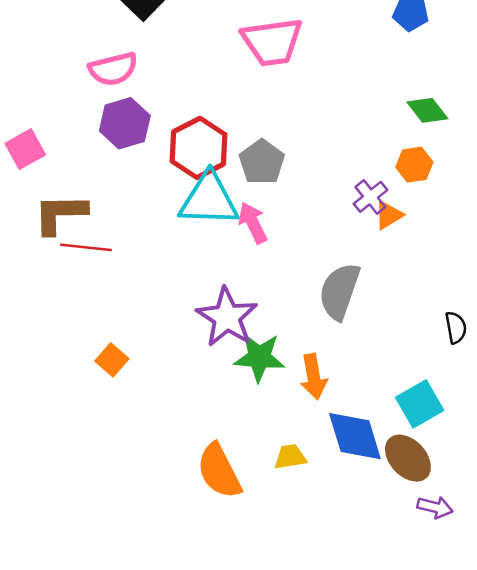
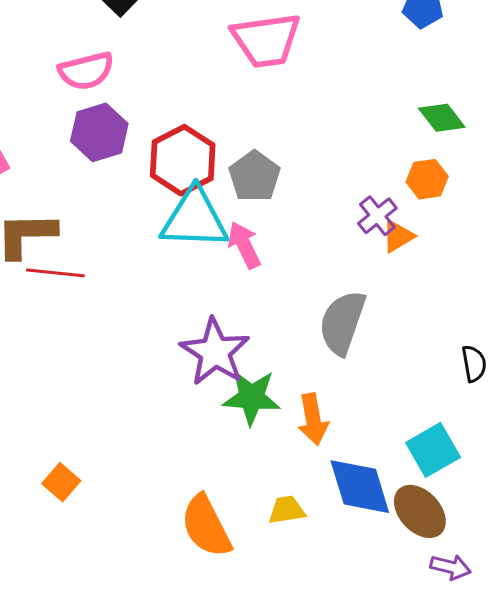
orange square: (112, 360) -> (61, 482), moved

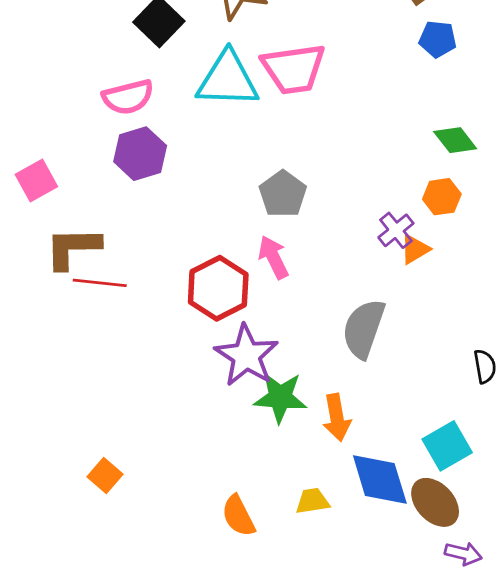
red hexagon: (183, 160) -> (218, 288), moved
cyan triangle: (194, 219) -> (228, 79), moved
orange semicircle: (206, 526) -> (238, 516), size x0.7

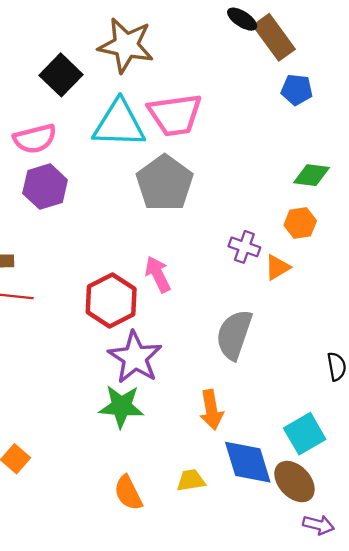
green diamond: (455, 140) -> (312, 175), turned -45
gray pentagon: (283, 194) -> (165, 183), moved, size x1.4
purple cross: (396, 230) -> (244, 247), moved, turned -32
green star: (280, 397) -> (121, 406), moved

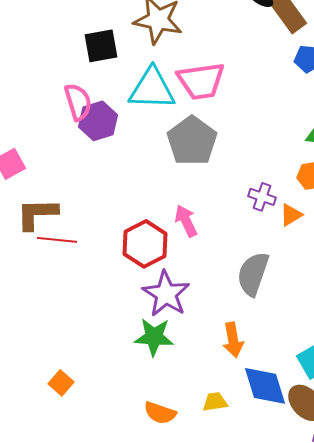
black square: (61, 75) -> (101, 46), turned 36
pink semicircle: (35, 139) -> (78, 102), turned -93
purple hexagon: (45, 187) -> (98, 121), moved
orange semicircle: (128, 493) -> (160, 413), turned -44

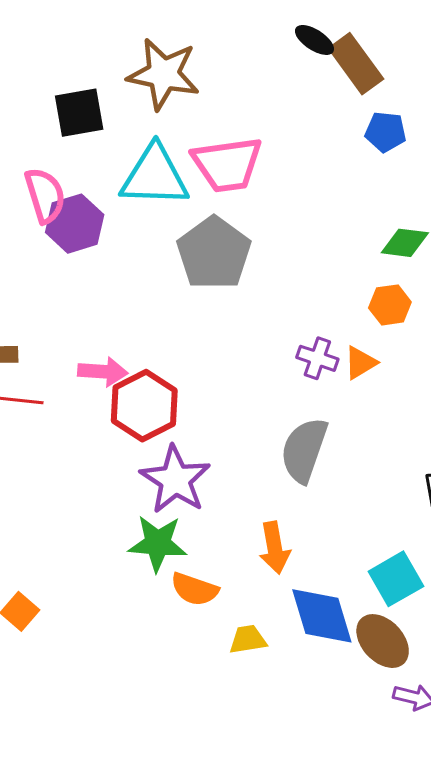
purple cross: (262, 197) -> (317, 358), moved
pink arrow: (186, 221) -> (103, 372), moved, turned 120
orange semicircle: (160, 413) -> (195, 589), moved

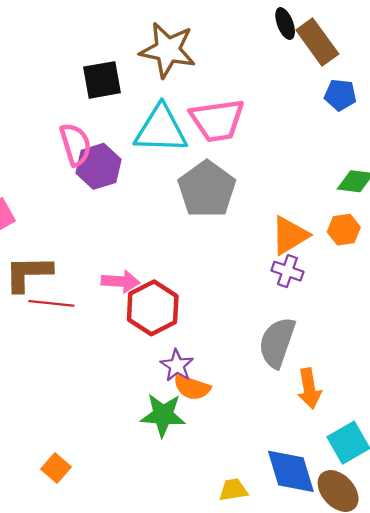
black ellipse: (314, 40) -> (285, 23), turned 36
orange triangle: (360, 363) -> (290, 235), moved, size x1.5
purple star: (175, 480) -> (177, 365), size x0.6
orange arrow: (275, 548) -> (309, 389), moved
orange semicircle: (195, 589) -> (192, 387), moved

